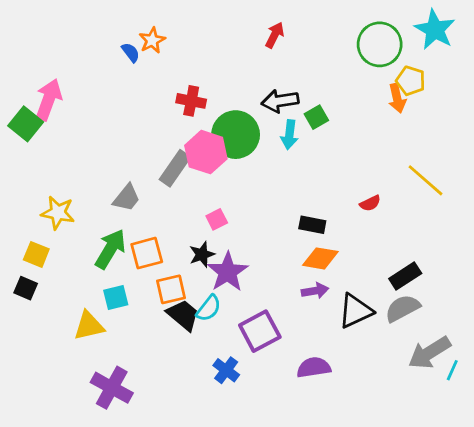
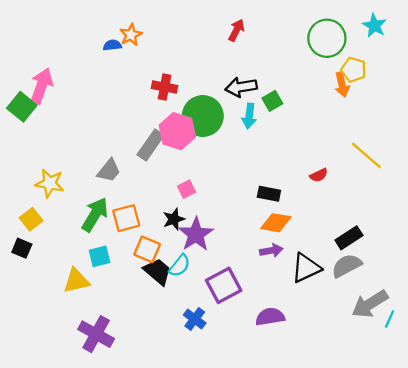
cyan star: (435, 30) -> (374, 26), size x0.7
blue semicircle: (131, 52) -> (112, 45), turned -60
yellow square: (36, 254) -> (31, 219), turned 30
orange square: (171, 289) -> (147, 249), turned 36

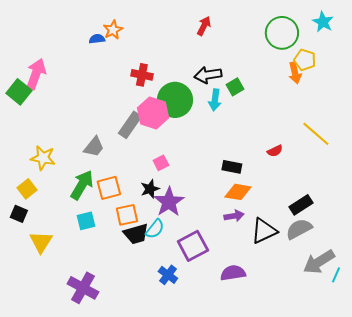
orange square: (147, 249) -> (127, 215), turned -35
black trapezoid: (158, 271) -> (136, 234), turned 124
yellow triangle: (76, 281) -> (41, 242), moved, turned -45

